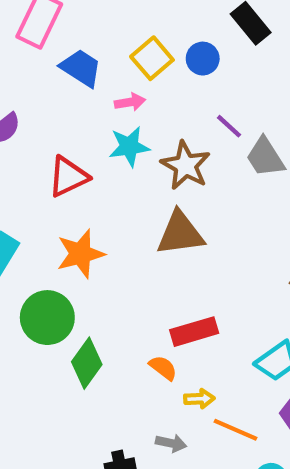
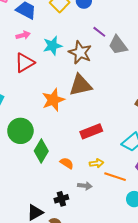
pink arrow: (130, 102) -> (23, 35), moved
orange star: (80, 254) -> (53, 100), moved
orange semicircle: (163, 368) -> (67, 163), moved

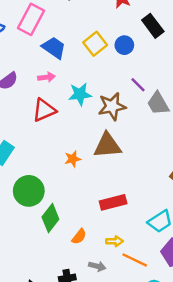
brown star: (80, 52) -> (112, 106), turned 30
orange star: (53, 100) -> (73, 159), size x0.6
orange semicircle: (67, 163) -> (79, 236), turned 88

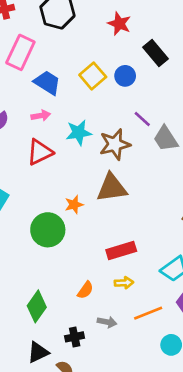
green circle: (29, 191) -> (48, 230), moved
green diamond: (50, 218) -> (37, 306), moved
yellow arrow: (115, 241) -> (124, 283), moved
orange line: (135, 260) -> (148, 313), turned -45

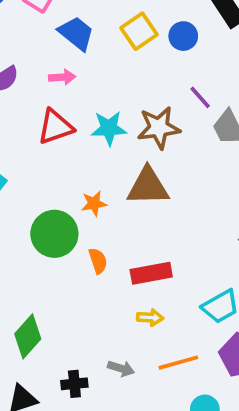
cyan star: (79, 133) -> (109, 128), moved
orange semicircle: (85, 290) -> (98, 261), moved, turned -60

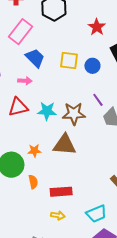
yellow square: (139, 31) -> (69, 61), turned 36

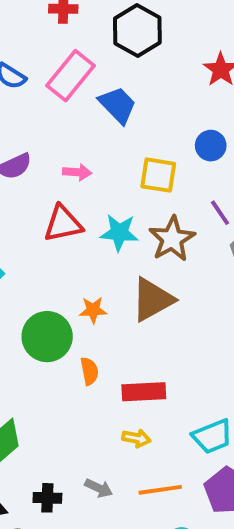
blue trapezoid: (35, 58) -> (118, 105), moved
yellow square: (69, 61) -> (158, 175), moved
brown star: (74, 114) -> (172, 239), turned -30
brown triangle: (65, 145) -> (152, 300), turned -35

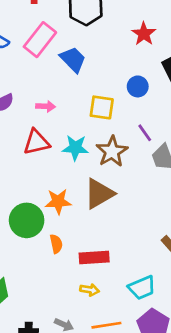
orange star: (93, 310) -> (58, 202), size x1.4

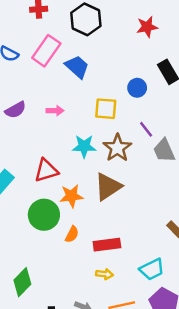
red star: (144, 34) -> (147, 27), moved, turned 30
red triangle: (36, 142) -> (46, 170), moved
orange semicircle: (56, 244) -> (72, 234), turned 42

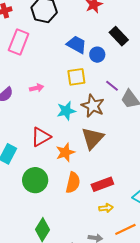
blue trapezoid: (77, 67) -> (77, 45), moved
green circle: (44, 215) -> (35, 180), moved
orange semicircle: (72, 234) -> (73, 183), size x1.5

